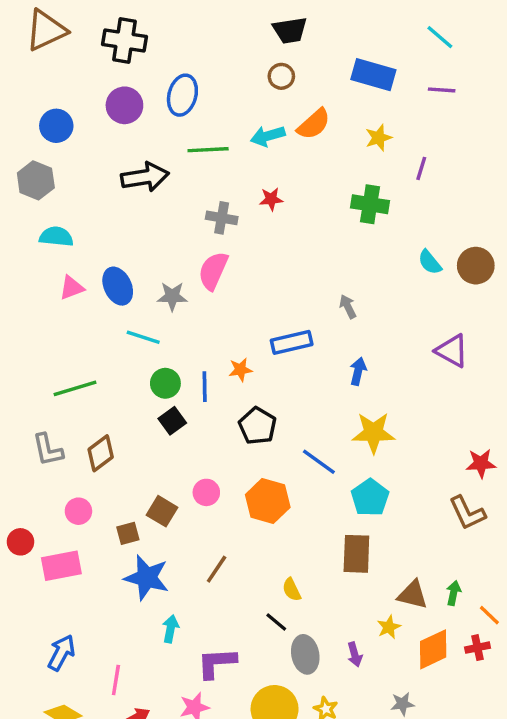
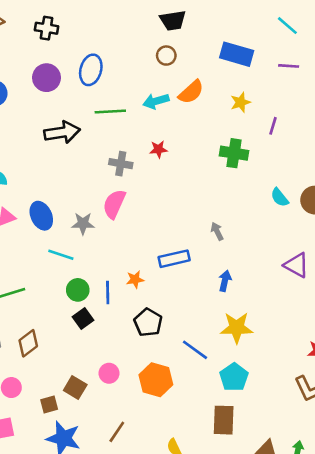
black cross: (124, 41) -> (46, 28), size x0.7

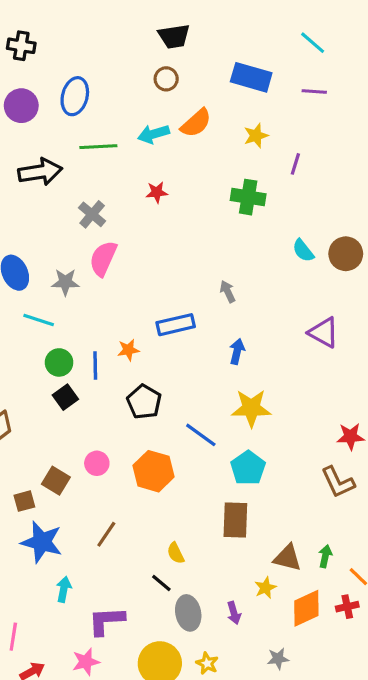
gray cross: (121, 164) -> (92, 214), moved, turned 30

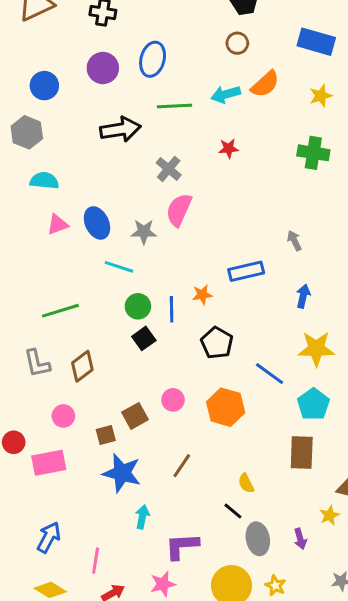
brown square: (56, 481) -> (135, 416), turned 30

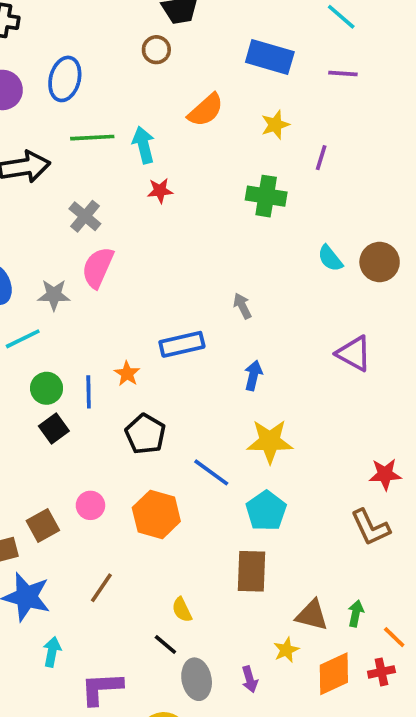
brown circle: (237, 43) -> (156, 50), moved
cyan arrow: (226, 94) -> (144, 145), moved, turned 92
cyan line: (119, 267) -> (23, 339), turned -44
orange star: (202, 295) -> (127, 374), turned -30

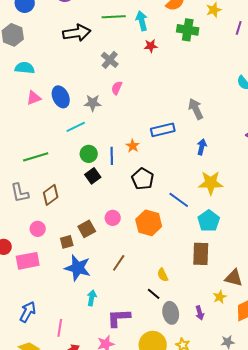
green cross: (266, 196) -> (188, 30), moved
pink semicircle: (98, 267) -> (117, 88), size x0.6
gray arrow: (242, 306) -> (196, 109), size x1.5

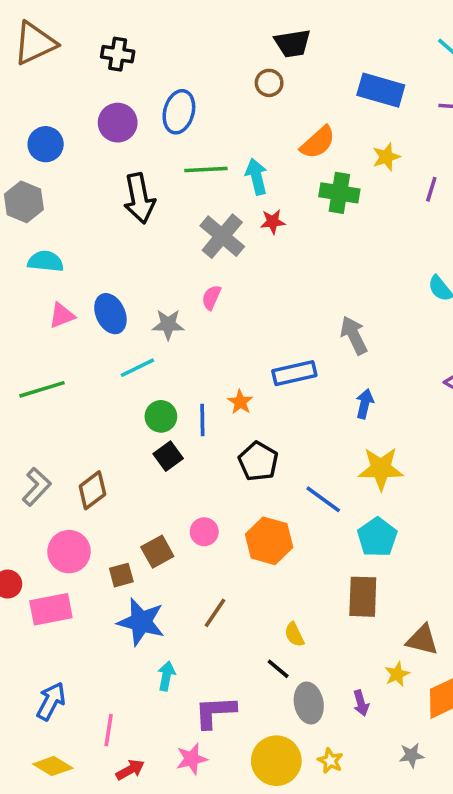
black arrow: (77, 33) -> (139, 198), turned 88
gray cross: (110, 60) -> (222, 236), moved, size x1.4
green line: (36, 157) -> (42, 389), moved
gray L-shape: (20, 193) -> (37, 487), turned -125
pink circle: (38, 229) -> (69, 552), size x1.5

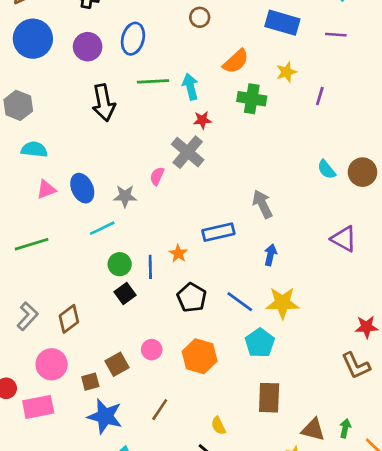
blue circle: (46, 144) -> (33, 39), moved, size x1.5
gray cross: (222, 236) -> (188, 152), moved
blue line: (323, 499) -> (240, 302), moved
cyan pentagon: (377, 537) -> (260, 343), moved

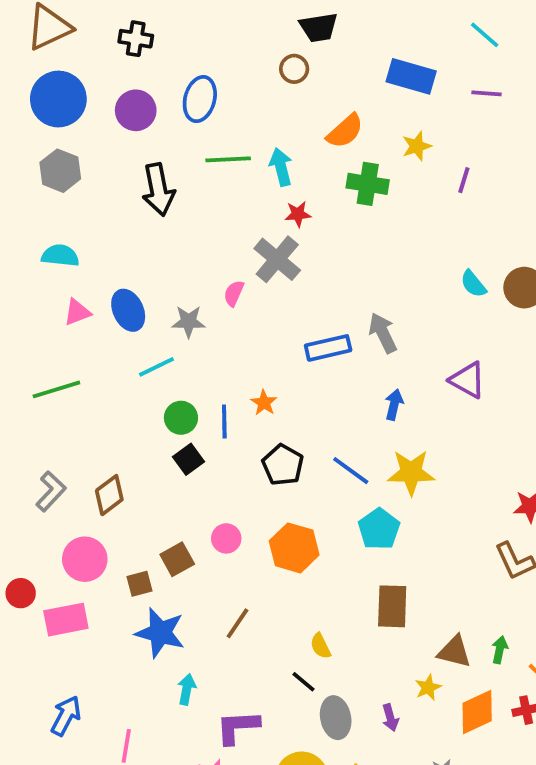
gray hexagon: (18, 105) -> (60, 171), moved
blue rectangle: (218, 232) -> (328, 348), moved
purple triangle: (344, 239) -> (468, 380), moved

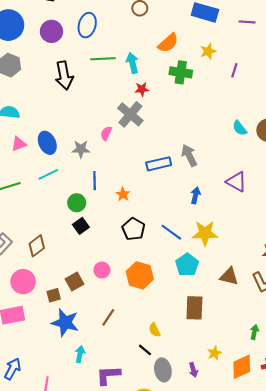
cyan line: (156, 367) -> (48, 174), moved
blue line: (224, 422) -> (95, 181), moved
brown triangle: (454, 652) -> (229, 276), moved

